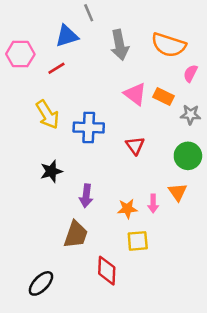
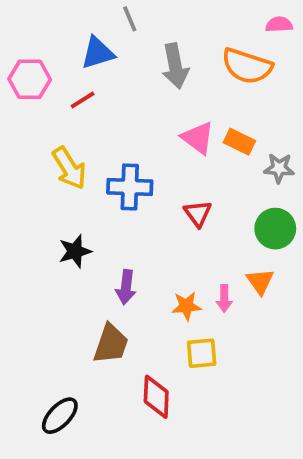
pink semicircle: (191, 73) -> (279, 24), moved, turned 60

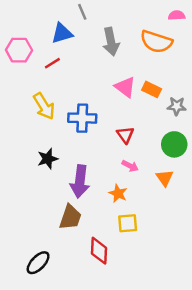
purple arrow: (126, 287) -> (80, 181), size x1.5
pink arrow: (224, 298) -> (130, 166), moved, turned -63
orange star: (186, 306) -> (118, 193), turned 30

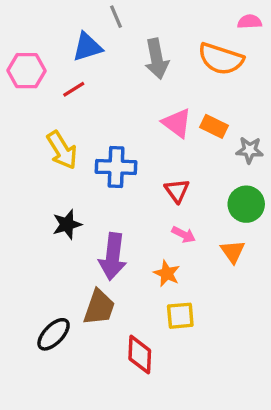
black ellipse: (38, 263) -> (54, 334), moved

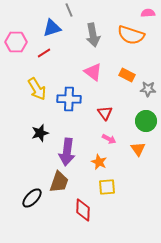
pink triangle: (177, 123) -> (93, 72), moved

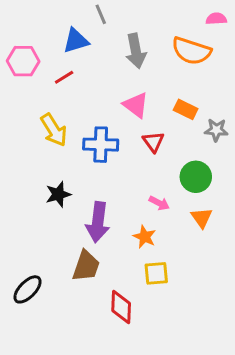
red triangle: (105, 113) -> (153, 142), moved
green circle: (146, 121) -> (196, 177), moved
black ellipse: (32, 198) -> (28, 289), moved

